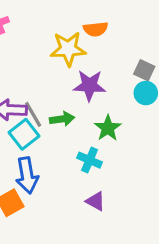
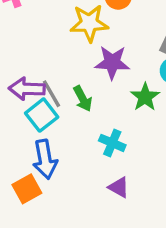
green arrow: (62, 119) -> (83, 99), turned 70
green star: (108, 128) -> (145, 97), moved

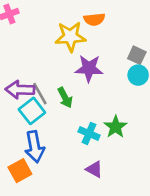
green star: (145, 97) -> (116, 127), moved

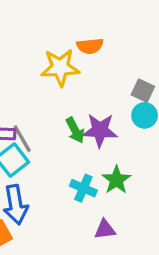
purple star: (89, 68) -> (100, 130), moved
green arrow: (65, 98) -> (75, 130), moved
purple triangle: (94, 169) -> (105, 229), moved, turned -36

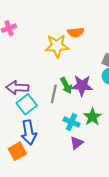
gray line: (22, 139) -> (54, 94), moved, turned 42
purple triangle: (105, 229) -> (77, 143), moved, turned -32

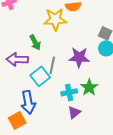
green arrow: (66, 86) -> (35, 42), moved
cyan square: (27, 104) -> (40, 76), moved
cyan cross: (72, 122) -> (69, 92), turned -35

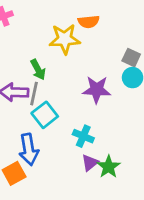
gray line: (52, 65) -> (34, 94), moved
green star: (89, 87) -> (109, 167), moved
cyan cross: (69, 92) -> (83, 136), turned 35

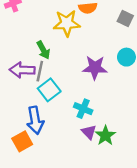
gray square: (131, 58) -> (125, 18), moved
purple triangle: (90, 163) -> (89, 132), turned -35

